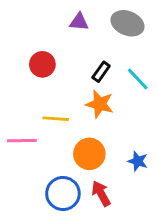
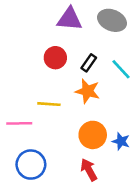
purple triangle: (79, 22) -> (70, 19), size x1.5
red circle: (42, 64) -> (55, 58), moved
orange circle: (89, 154) -> (93, 135), moved
blue circle: (63, 193) -> (31, 165), moved

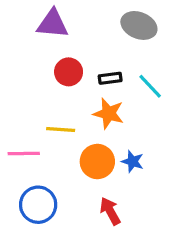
purple triangle: (70, 19) -> (53, 24), moved
black rectangle: (89, 63) -> (110, 78), turned 48
orange circle: (93, 135) -> (97, 161), moved
blue star: (121, 141) -> (133, 161), moved

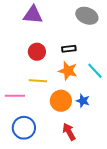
red circle: (69, 72) -> (37, 52), moved
cyan line: (150, 86) -> (95, 71), moved

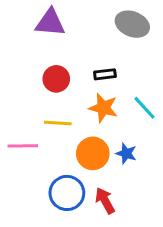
blue circle: (24, 128) -> (67, 193), moved

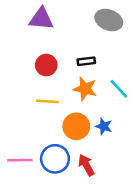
pink line: (23, 146) -> (20, 160), moved

